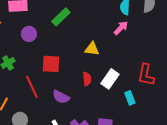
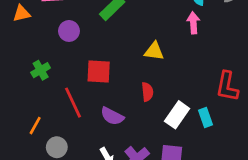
pink arrow: (121, 28) -> (193, 23), turned -49
white rectangle: (110, 79) -> (177, 115), moved

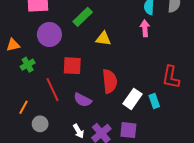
orange triangle: (22, 13) -> (13, 45), moved
purple circle: (69, 31) -> (49, 35), size x1.5
yellow triangle: (154, 51) -> (103, 39), moved
red semicircle: (147, 92) -> (110, 81), size x1.6

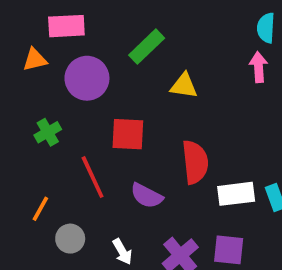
orange triangle: (13, 45) -> (35, 60), moved
white rectangle: (132, 99) -> (236, 194), turned 48
white arrow: (78, 131) -> (122, 252), moved

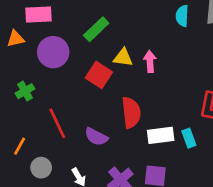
pink arrow: (258, 67) -> (150, 62), moved
red square: (128, 134) -> (99, 75), moved, turned 30

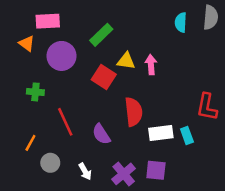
orange triangle: (16, 39) -> (27, 43), turned 49
green cross: (25, 91) -> (35, 92), turned 35
purple semicircle: (96, 137) -> (101, 134), turned 30

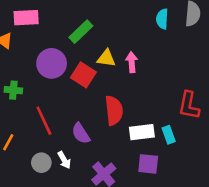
purple circle: (61, 56) -> (52, 63), moved
gray circle: (50, 163) -> (41, 163), moved
purple square: (156, 170) -> (148, 164), moved
white arrow: (85, 171) -> (64, 160), moved

